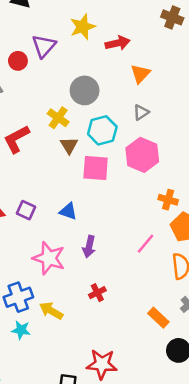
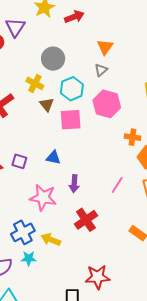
orange triangle: (140, 74) -> (105, 47), moved
pink line: (146, 244) -> (117, 185), moved
red cross: (97, 293) -> (86, 220), size x1.6

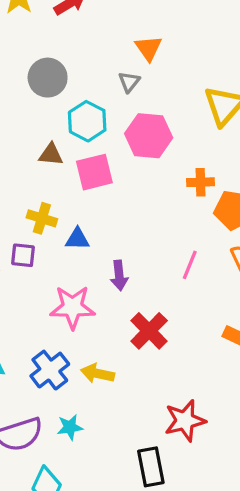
orange triangle: (105, 47) -> (148, 48), moved
yellow cross: (35, 83) -> (42, 218), moved
brown triangle: (47, 105) -> (51, 154), turned -35
cyan star: (29, 258) -> (70, 427), moved

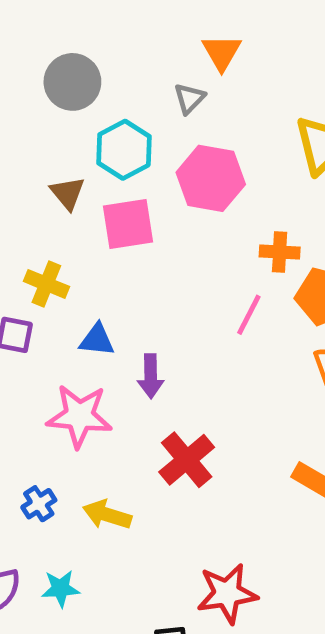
brown triangle: (51, 154) -> (68, 193), turned 40
blue triangle: (77, 239) -> (97, 340), moved
pink line: (190, 265) -> (249, 315), moved
blue cross: (50, 370) -> (39, 504), size x0.6

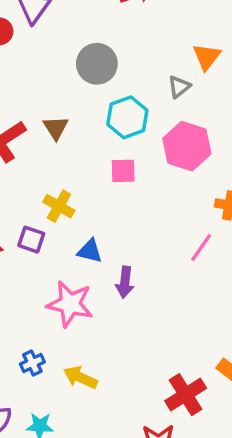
brown triangle: (68, 193) -> (56, 128), moved
pink square: (128, 224) -> (123, 171), size x0.7
red cross: (187, 460) -> (186, 395), moved

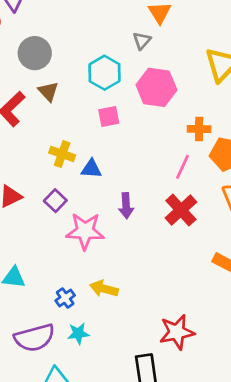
gray circle: (97, 64) -> (35, 53), moved
purple square: (31, 240) -> (55, 201), moved, turned 35
blue triangle: (90, 251) -> (91, 169), moved
blue cross: (32, 363) -> (65, 298), moved
red cross: (186, 395) -> (181, 210), moved

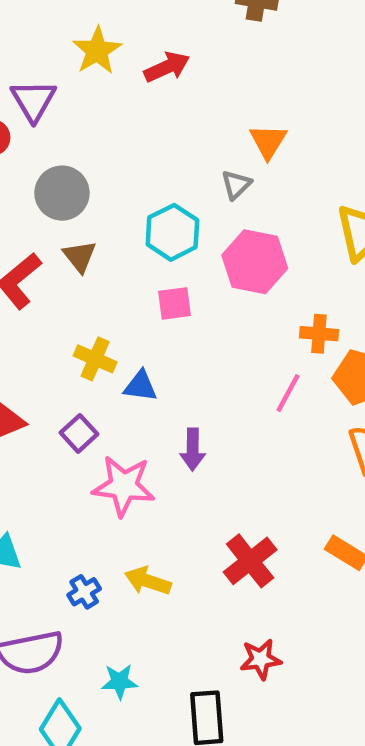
red cross: (181, 210) -> (250, 561), moved
red star: (177, 332) -> (261, 659), size x0.7
cyan star: (78, 333) -> (119, 682), moved

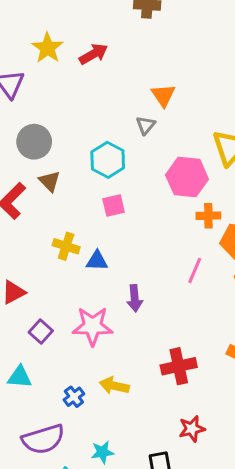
pink hexagon: (255, 262) -> (187, 177), moved
pink line: (288, 393) -> (195, 270), moved
purple square: (79, 433) -> (41, 331), moved
red cross: (250, 561) -> (179, 366), turned 32

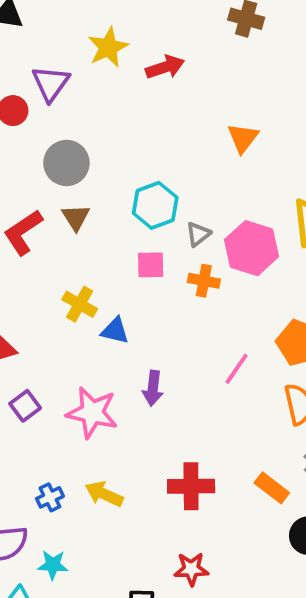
gray triangle: (146, 125) -> (198, 234), moved
orange cross: (208, 216) -> (204, 281), moved
cyan star: (102, 452) -> (53, 565), moved

